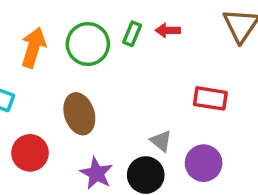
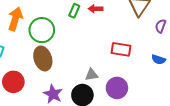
green circle: (88, 44) -> (42, 30), moved
gray triangle: (161, 141) -> (92, 75), turned -48

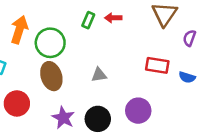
red rectangle: (121, 49) -> (157, 65), moved
gray triangle: (92, 75) -> (99, 75), moved

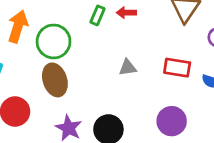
gray triangle: (99, 75) -> (128, 68), moved
purple circle: (138, 111) -> (172, 121), moved

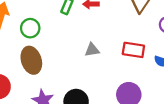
green circle: (54, 41) -> (30, 28), size x0.7

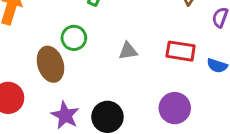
green circle: (30, 28) -> (74, 38), moved

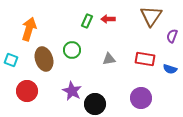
brown ellipse: (50, 64) -> (44, 59), moved
purple star: (65, 115) -> (72, 91), moved

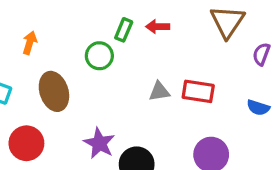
orange arrow: (29, 29) -> (30, 43), size x0.6
green circle: (72, 50) -> (99, 56), moved
red rectangle: (145, 59) -> (198, 91), moved

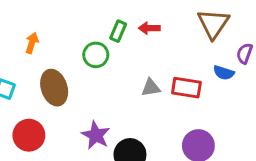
blue semicircle: (258, 108) -> (224, 73), moved

